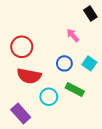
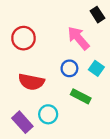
pink arrow: (73, 35) -> (78, 38), size x1.6
red circle: (22, 47) -> (23, 38), moved
cyan circle: (49, 97) -> (48, 114), moved

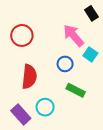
cyan square: (96, 68) -> (90, 54), moved
red semicircle: (31, 82) -> (29, 77), turned -95

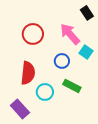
red circle: (22, 35) -> (33, 34), moved
cyan circle: (45, 107) -> (45, 92), moved

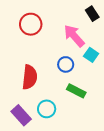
red circle: (33, 34) -> (31, 24), moved
cyan circle: (45, 92) -> (47, 109), moved

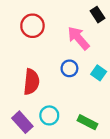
cyan square: (91, 55) -> (99, 73), moved
green rectangle: (76, 91) -> (87, 122), moved

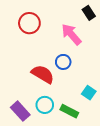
cyan square: (99, 73) -> (89, 93), moved
red semicircle: (31, 82) -> (43, 74), moved, turned -65
green rectangle: (87, 122) -> (69, 111), moved

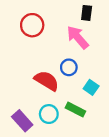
black rectangle: (89, 13) -> (87, 13), moved, turned 40
cyan square: (89, 93) -> (91, 87), moved
green rectangle: (69, 111) -> (75, 110), moved

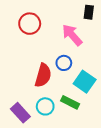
black rectangle: (87, 13) -> (89, 12), moved
red semicircle: (47, 81) -> (43, 75), turned 75
cyan square: (91, 87) -> (85, 82), size x1.5

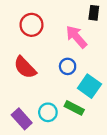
red semicircle: (43, 75) -> (25, 67), moved, turned 120

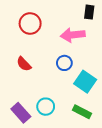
pink arrow: (76, 37) -> (73, 35), turned -55
red semicircle: (25, 67) -> (24, 64), size x0.7
green rectangle: (74, 108) -> (82, 112), moved

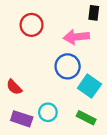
blue circle: (64, 63) -> (68, 66), size x1.5
red semicircle: (24, 64) -> (14, 87), moved
purple rectangle: (21, 113) -> (22, 119), turned -30

